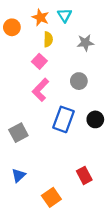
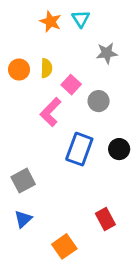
orange circle: (12, 27) -> (19, 70), moved
yellow semicircle: (48, 39) -> (46, 68), moved
pink square: (39, 61) -> (71, 85), moved
gray square: (18, 133) -> (23, 181), moved

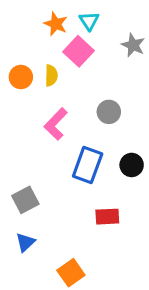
gray star: (107, 53) -> (133, 45), moved, turned 30
pink square: (71, 85) -> (79, 51), moved, size x1.4
red rectangle: (105, 219) -> (107, 217), moved, turned -65

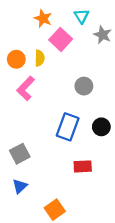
cyan triangle: (89, 21) -> (82, 16), moved
pink L-shape: (56, 124) -> (26, 88), moved

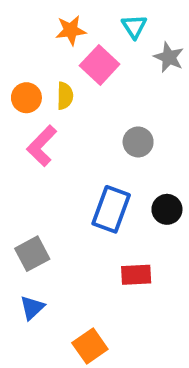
orange star: (43, 18) -> (71, 30), turned -30

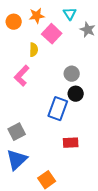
orange circle: (26, 98) -> (14, 22), moved
black circle: (167, 209) -> (76, 94), moved
blue triangle: (32, 308) -> (17, 160), size x1.6

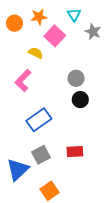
yellow semicircle: (34, 50) -> (36, 53), turned -64
blue rectangle: (58, 109) -> (39, 120), moved, turned 35
gray square: (17, 132) -> (41, 155), moved

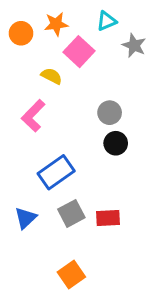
cyan triangle: (74, 15) -> (107, 21), turned 40
gray square: (41, 155) -> (71, 213), moved
blue triangle: (18, 170) -> (26, 218), moved, size x0.7

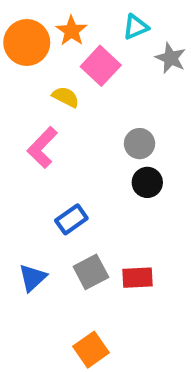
orange star: (56, 24) -> (71, 31), turned -30
orange circle: (21, 33) -> (27, 42), size x1.5
blue rectangle: (56, 172) -> (71, 219), size x0.7

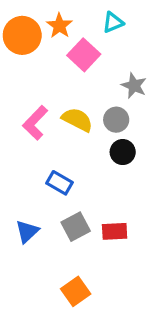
gray star: (171, 58) -> (134, 86), moved
yellow semicircle: (66, 97) -> (77, 120), moved, size x1.4
blue rectangle: (71, 219) -> (59, 183), turned 65

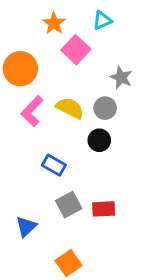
orange circle: (22, 35) -> (20, 69), moved
black circle: (123, 152) -> (99, 140), moved
blue triangle: (27, 231) -> (26, 226), moved

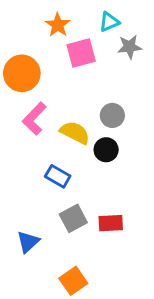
pink square: (76, 50) -> (81, 53), turned 32
gray star: (121, 77) -> (129, 47), moved, turned -30
yellow semicircle: (70, 108) -> (75, 133), moved

